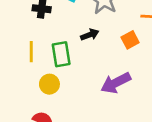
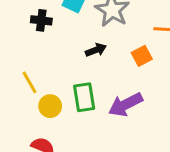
yellow line: (31, 52) -> (29, 82), moved, turned -30
green rectangle: (61, 54) -> (84, 97), moved

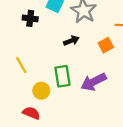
yellow circle: (50, 106) -> (41, 91), moved

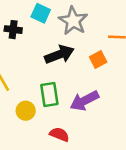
black arrow: (71, 41) -> (59, 54), size x1.6
red semicircle: (31, 113) -> (59, 134), moved

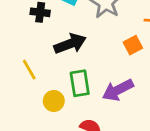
black arrow: (59, 54) -> (70, 44), moved

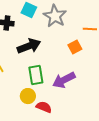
yellow circle: (54, 101) -> (28, 96), moved

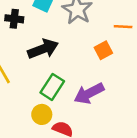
green rectangle: (36, 75) -> (52, 87), turned 42

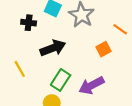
orange line: (123, 27) -> (120, 29), turned 32

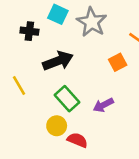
green rectangle: (61, 80) -> (67, 99), turned -75
purple arrow: (91, 85) -> (103, 105), size x0.7

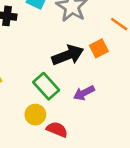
black arrow: (58, 61) -> (68, 55), moved

